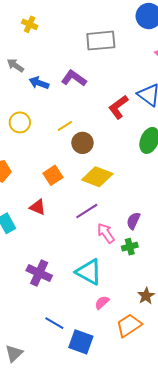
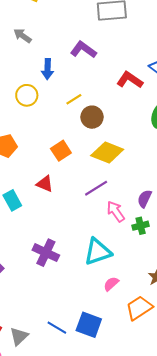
blue arrow: (39, 83) -> (48, 69), moved, turned -108
red L-shape: (118, 107) -> (130, 80), turned 70
cyan triangle: (89, 272) -> (98, 252), turned -48
blue line: (54, 323) -> (57, 328), moved

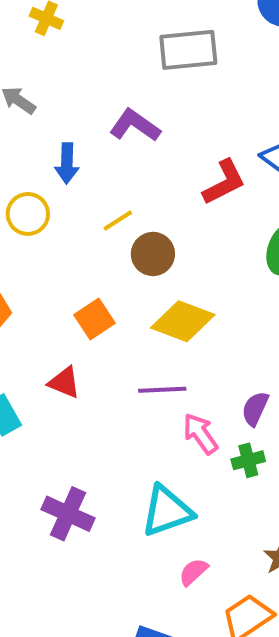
red L-shape: (130, 80) -> (224, 182), turned 120
purple line: (96, 188) -> (162, 390), turned 30

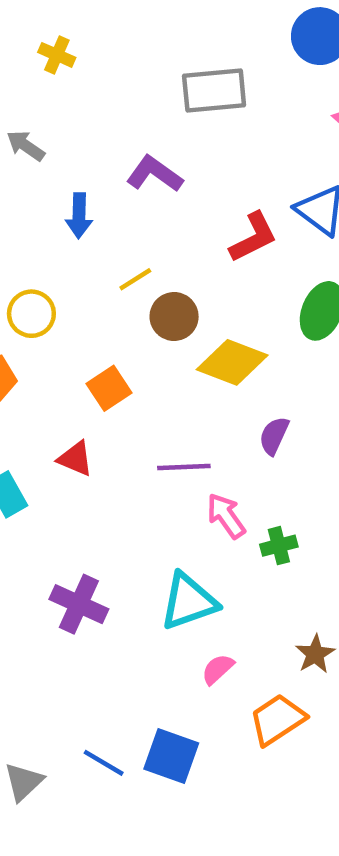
yellow circle: (28, 214) -> (31, 314), moved
yellow diamond: (183, 321) -> (232, 362), moved
purple semicircle: (255, 409) -> (274, 436), moved

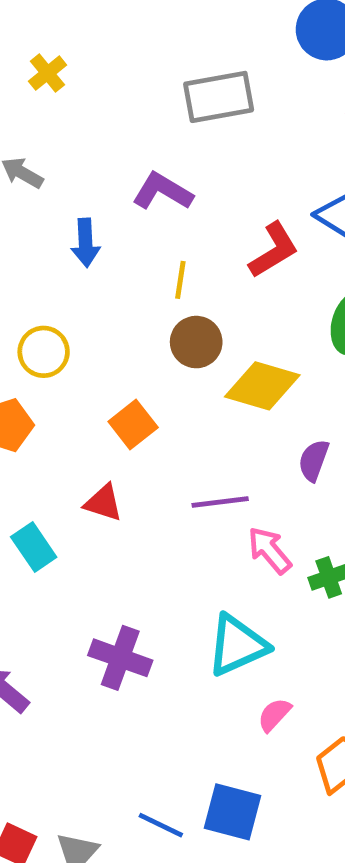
yellow cross: (57, 55) -> (47, 73), turned 32
yellow line: (135, 279) -> (180, 280), moved, turned -44

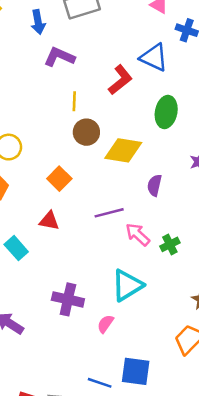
blue arrow: (86, 243) -> (38, 22), moved
pink semicircle: (274, 715) -> (105, 324), moved

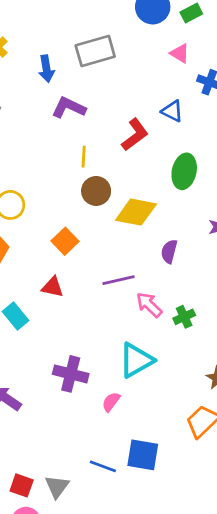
blue triangle: (154, 57) -> (172, 111), size x0.7

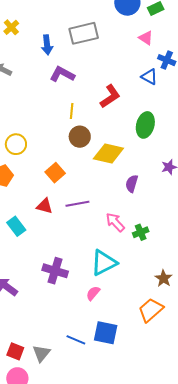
blue triangle: (172, 111) -> (149, 77), moved
purple line: (119, 280) -> (77, 204), moved
pink semicircle: (111, 402) -> (93, 293), moved

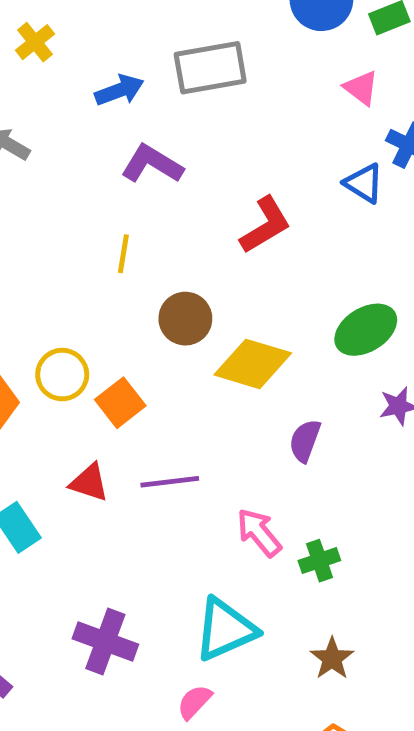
blue arrow: (47, 45) -> (119, 90), turned -108
yellow line: (72, 111) -> (123, 254), moved
green ellipse: (145, 125) -> (366, 330), moved, turned 40
yellow circle: (16, 144) -> (62, 375), moved
brown star: (163, 278) -> (332, 658), moved

